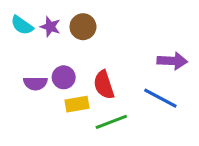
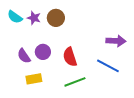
purple semicircle: (35, 83) -> (24, 56), turned 56
yellow rectangle: (77, 104) -> (34, 79), moved

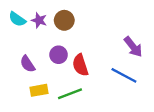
purple arrow: (116, 41) -> (133, 47), turned 48
purple circle: (43, 52) -> (59, 55), moved
green line: (75, 82) -> (70, 94), moved

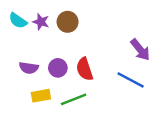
purple circle: (59, 55) -> (58, 68), moved
purple semicircle: (28, 64) -> (29, 68), turned -48

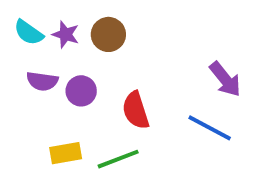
purple semicircle: (29, 68) -> (42, 81), moved
purple circle: (58, 68) -> (81, 91), moved

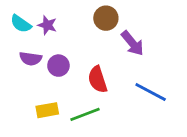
brown circle: (108, 34) -> (106, 18), moved
purple arrow: (225, 79) -> (132, 43), moved

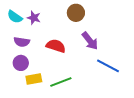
purple arrow: (132, 43) -> (90, 41), moved
purple circle: (58, 66) -> (21, 63), moved
red semicircle: (98, 80) -> (56, 46), moved, turned 126

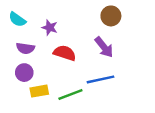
brown circle: (76, 13) -> (111, 16), moved
purple star: (34, 18) -> (50, 28), moved
blue line: (108, 66) -> (100, 79), moved, turned -40

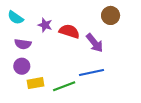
brown circle: (111, 16) -> (111, 15), moved
red semicircle: (65, 53) -> (69, 31), moved

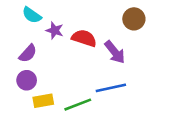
cyan semicircle: (15, 18) -> (32, 15), moved
purple semicircle: (23, 44) -> (28, 53), turned -56

